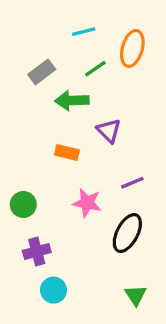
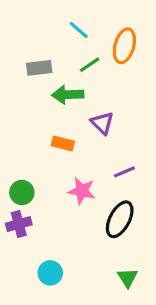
cyan line: (84, 32) -> (79, 30), turned 55
gray rectangle: (42, 72) -> (39, 68), turned 30
purple cross: (37, 251) -> (19, 224), moved

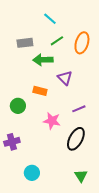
orange ellipse: (124, 46) -> (82, 43), moved
green circle: (22, 192) -> (18, 106), moved

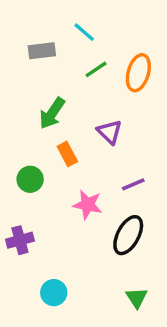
gray rectangle: (25, 43) -> (42, 51), moved
green arrow: (43, 60) -> (52, 113), moved, turned -54
orange rectangle: (40, 91) -> (67, 154), turned 48

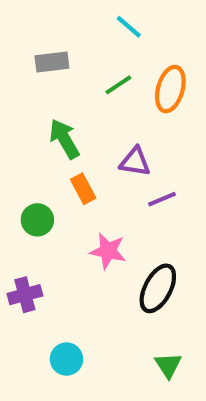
cyan line: (84, 32) -> (129, 27), moved
green arrow: (52, 113) -> (64, 139), turned 116
purple triangle: (110, 132) -> (135, 162), turned -36
purple line: (133, 184) -> (162, 199), moved

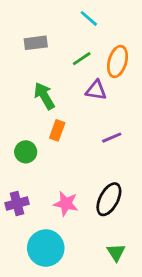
purple triangle: (135, 162) -> (96, 90), moved
orange rectangle: (83, 189) -> (57, 130), turned 48
pink star: (108, 251) -> (66, 204), moved
cyan circle: (66, 359) -> (46, 248), size x1.6

